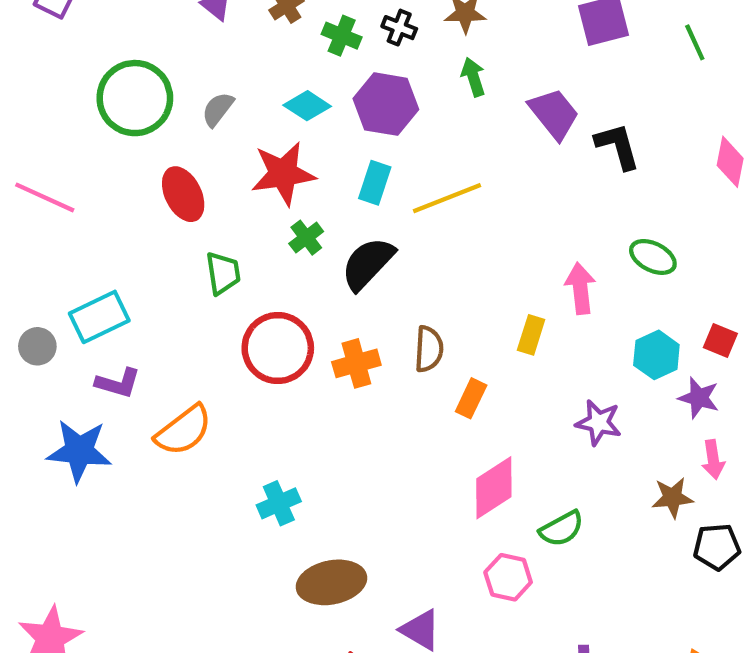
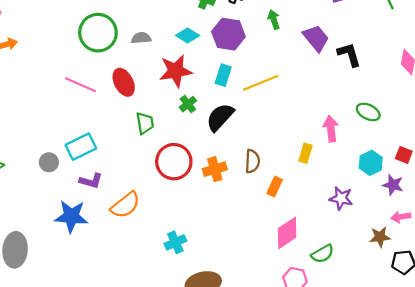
gray semicircle: (218, 109) -> (141, 38), turned 48
pink line: (45, 197) -> (81, 85), moved
pink arrow: (713, 460) -> (401, 217), turned 90

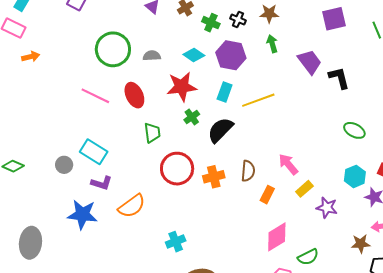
pink arrow: (331, 129) -> (288, 164), moved, turned -35
cyan rectangle: (81, 147) -> (94, 152), turned 56
yellow rectangle: (305, 153) -> (304, 189), moved, turned 30

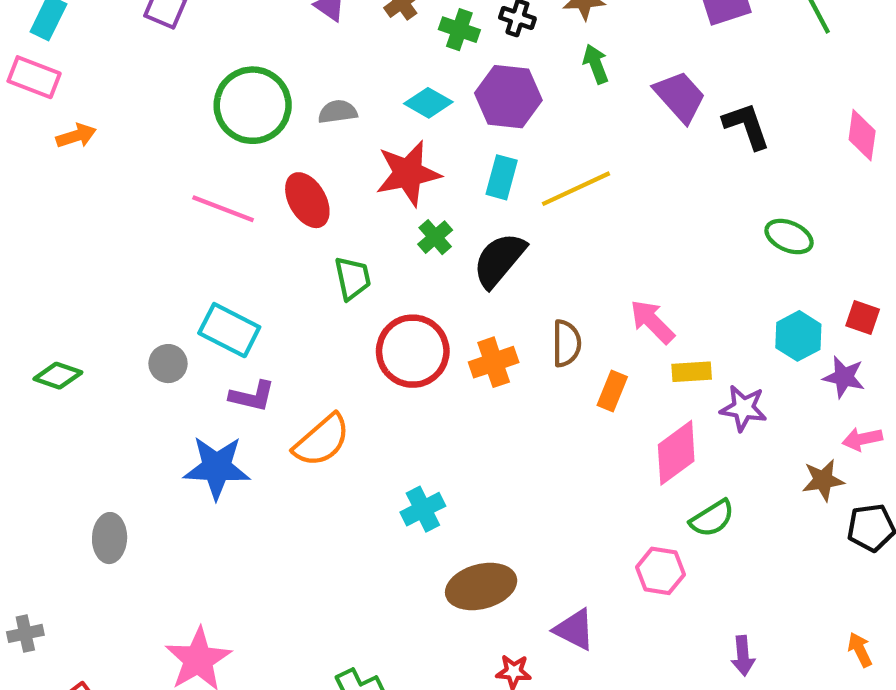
yellow rectangle: (304, 189) -> (692, 372), turned 42
pink diamond: (277, 237) -> (676, 453), moved
gray ellipse: (30, 243) -> (110, 538), size x0.7

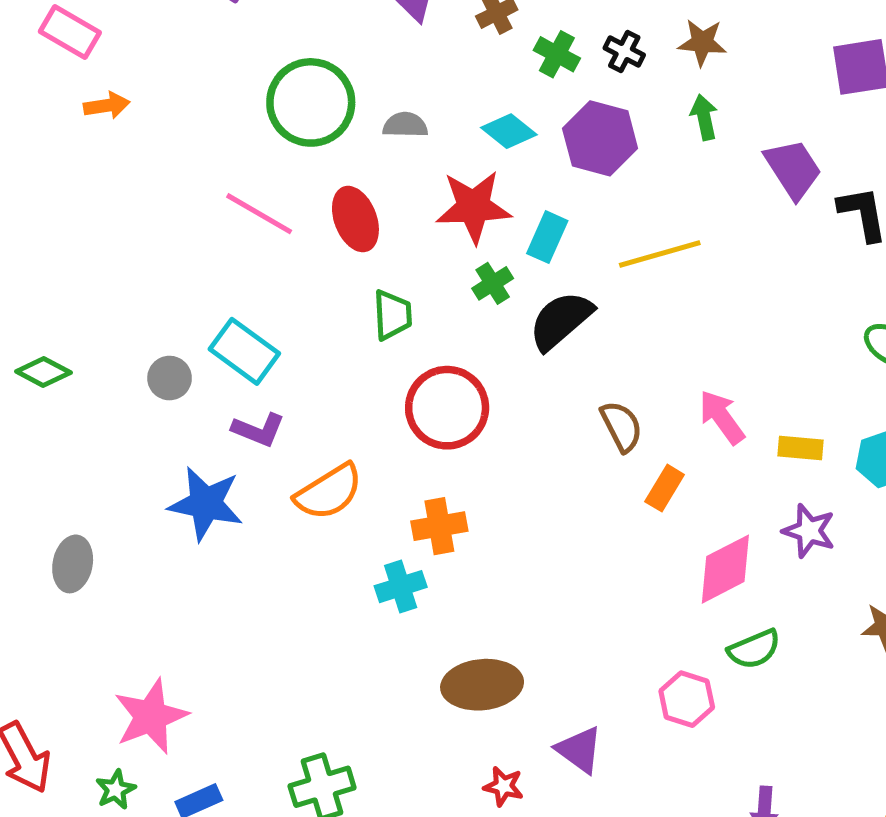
cyan rectangle: (502, 177) -> (547, 237), moved
brown semicircle: (566, 343) -> (621, 426), turned -36
orange cross: (494, 362) -> (439, 526), moved
yellow rectangle: (692, 372) -> (800, 448), moved
cyan cross: (423, 509) -> (401, 587), moved

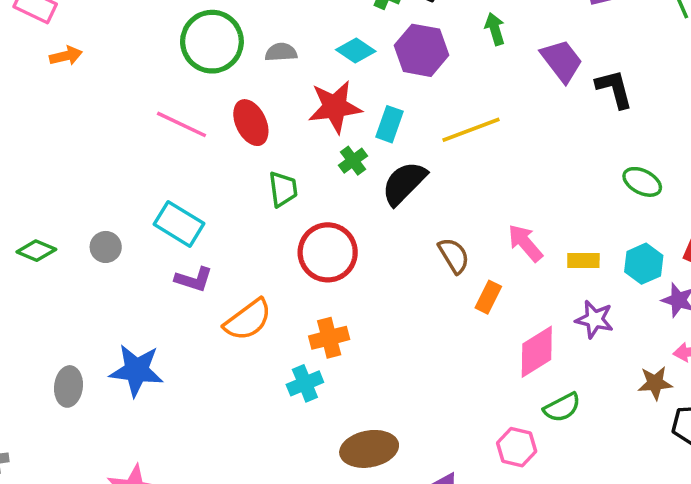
gray circle: (170, 378) -> (106, 247), moved
blue star: (206, 504) -> (136, 370), moved

